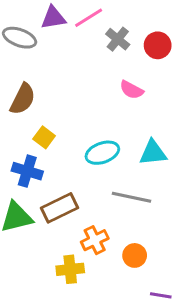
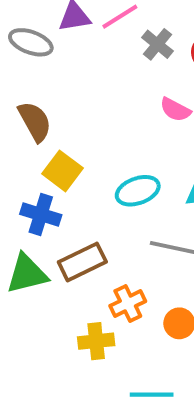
brown semicircle: (23, 99) -> (35, 121), turned -56
yellow square: (44, 137) -> (63, 171), size x1.4

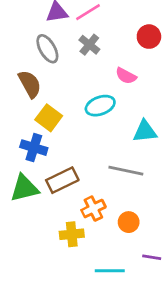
gray ellipse: (31, 42) -> (47, 49), moved, turned 40
gray cross: (157, 44) -> (89, 45), moved
cyan ellipse: (138, 191) -> (100, 106), moved

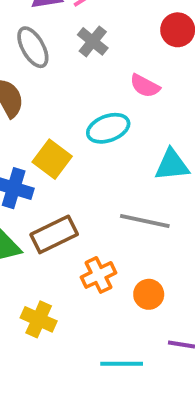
yellow square: (49, 118) -> (52, 159), moved
yellow cross: (72, 234) -> (39, 319), moved, turned 30

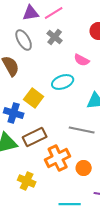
orange cross: (99, 275) -> (58, 158), size x1.4

